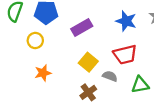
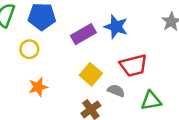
blue star: (126, 21) -> (116, 27), moved

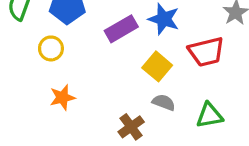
red trapezoid: (134, 66) -> (206, 52), moved
yellow square: (91, 74) -> (157, 66), moved

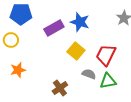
red trapezoid: (206, 52) -> (106, 55), moved, turned 130
gray semicircle: (164, 102) -> (89, 74), moved

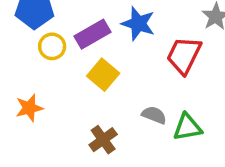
yellow circle: (11, 40) -> (52, 46), moved
yellow square: (76, 51) -> (103, 75), moved
red trapezoid: (106, 55) -> (184, 55), moved

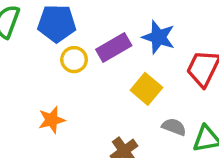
yellow square: (103, 75) -> (146, 89), moved

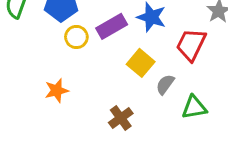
gray semicircle: (174, 127) -> (165, 84), moved, turned -75

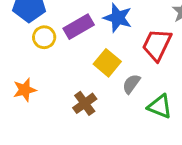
green triangle: (194, 107) -> (160, 106), turned 32
brown cross: (121, 118) -> (85, 103), moved

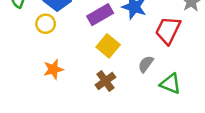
yellow circle: (44, 37) -> (46, 24), moved
yellow square: (107, 63) -> (108, 46), moved

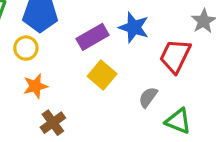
orange star: (53, 69) -> (35, 86), moved
brown cross: (105, 81) -> (53, 123), moved

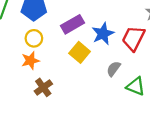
blue star: (134, 27) -> (103, 34), moved, turned 30
yellow circle: (26, 48) -> (34, 38), moved

